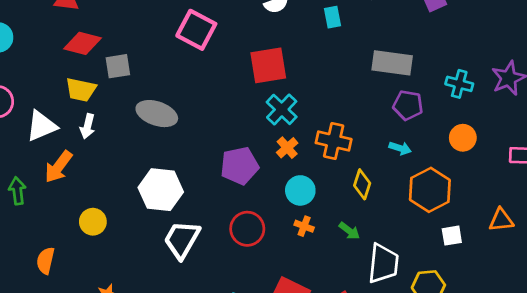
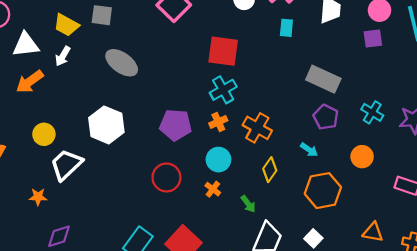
white square: (452, 236) -> (313, 238), moved, turned 36
white trapezoid: (182, 240) -> (66, 165), moved

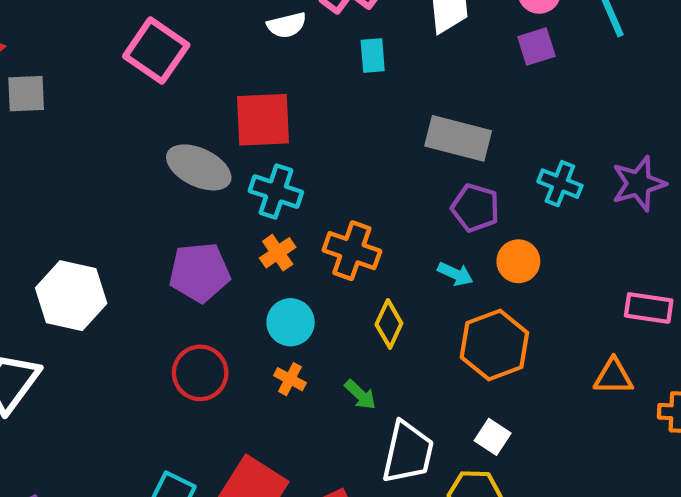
gray ellipse: (122, 63) -> (199, 167), moved
cyan cross: (223, 90) -> (276, 192), turned -32
orange circle: (362, 157) -> (518, 261), moved
orange triangle: (373, 232) -> (613, 377), moved

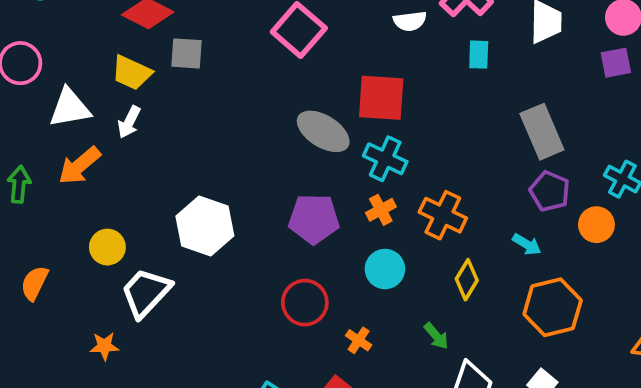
gray rectangle: (458, 138) -> (542, 132), turned 46
orange circle: (518, 261) -> (596, 225), moved
orange cross: (290, 379) -> (359, 340), moved

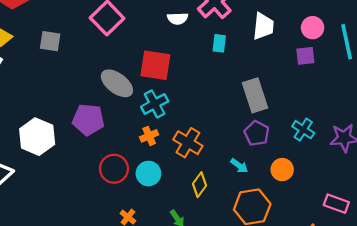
gray square: (187, 53) -> (50, 41), moved
cyan cross: (385, 159) -> (155, 104), turned 32
purple pentagon: (314, 219) -> (88, 120), moved
orange circle: (596, 225) -> (282, 170), moved
red circle: (305, 303) -> (114, 169), moved

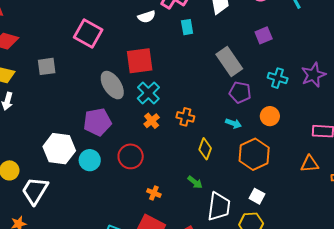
purple square: (305, 56) -> (264, 35), moved
gray ellipse: (117, 83) -> (112, 85), turned 36
orange cross: (188, 143) -> (185, 117), size x0.7
cyan circle: (148, 174) -> (90, 160), moved

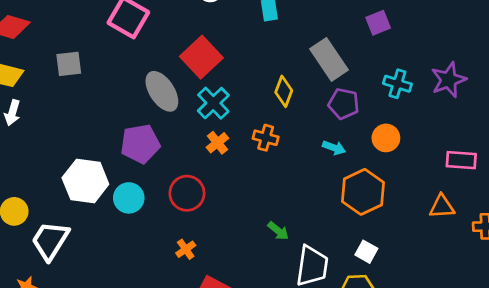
red square: (140, 61) -> (201, 57), turned -36
yellow diamond: (205, 149) -> (284, 91), moved
orange cross: (154, 193) -> (186, 249), moved, turned 32

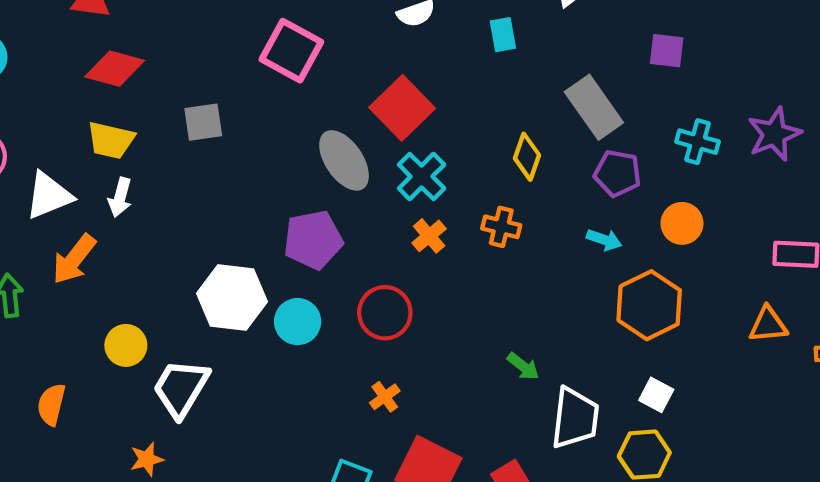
purple square: (378, 23) -> (667, 51), turned 30

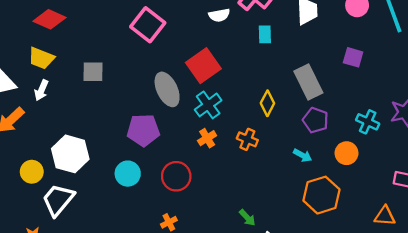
gray square: (203, 122) -> (93, 72), moved
cyan cross: (698, 142) -> (368, 122), moved
white hexagon: (232, 298) -> (70, 154), moved

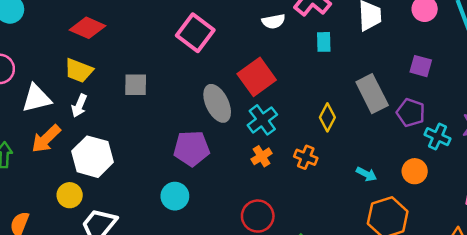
purple pentagon: (316, 120) -> (411, 113), moved
white hexagon: (70, 154) -> (93, 157), moved
red circle: (176, 176) -> (258, 216), moved

